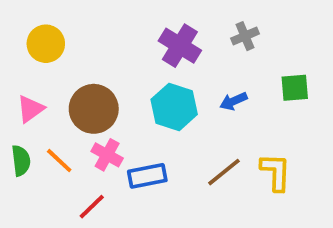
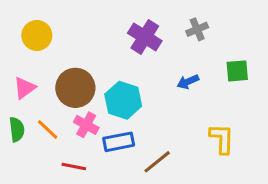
cyan hexagon: (174, 107) -> (123, 100), moved
brown line: (224, 172) -> (157, 162), moved
red line: (92, 207) -> (74, 166), turned 55

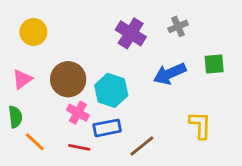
blue arrow: (188, 82) -> (170, 74), size x1.6
orange line: (48, 129) -> (35, 142), moved
red line: (74, 166) -> (79, 147), moved

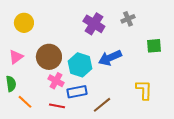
blue arrow: (170, 74) -> (110, 58), moved

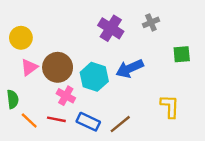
yellow circle: (24, 23) -> (21, 38), moved
pink triangle: (16, 57) -> (29, 67), moved
blue rectangle: (77, 92) -> (88, 122), moved, turned 36
red line: (57, 106) -> (56, 119), moved

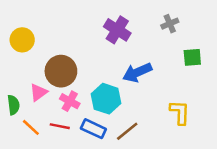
gray cross: (151, 22) -> (170, 24), moved
pink triangle: (29, 67) -> (38, 92), moved
cyan hexagon: (94, 77) -> (106, 99), moved

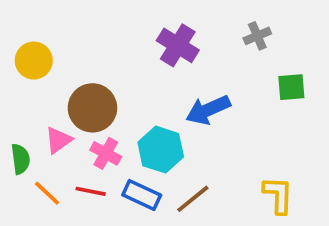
yellow L-shape: (180, 112) -> (278, 195), moved

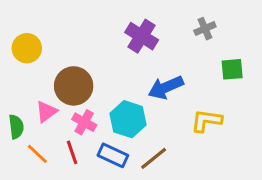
red line: (91, 191) -> (72, 152), turned 60
yellow L-shape: (278, 195) -> (206, 121), moved, turned -84

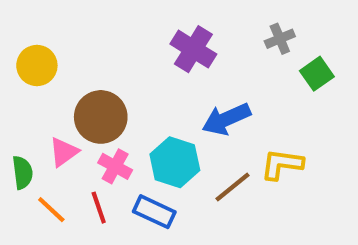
green square: (232, 69) -> (317, 74), moved, turned -30
brown line: (154, 158) -> (232, 187), moved

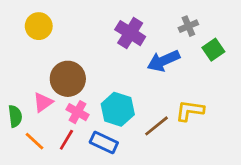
yellow circle: (37, 65) -> (39, 26), moved
blue arrow: (226, 119) -> (163, 61), moved
red line: (99, 208) -> (66, 140), turned 50

